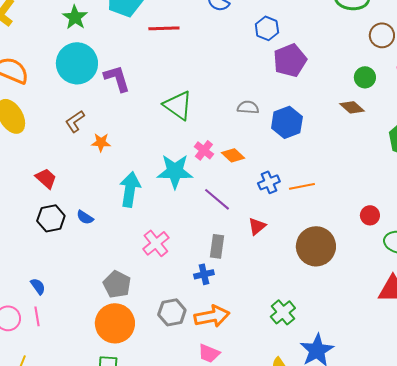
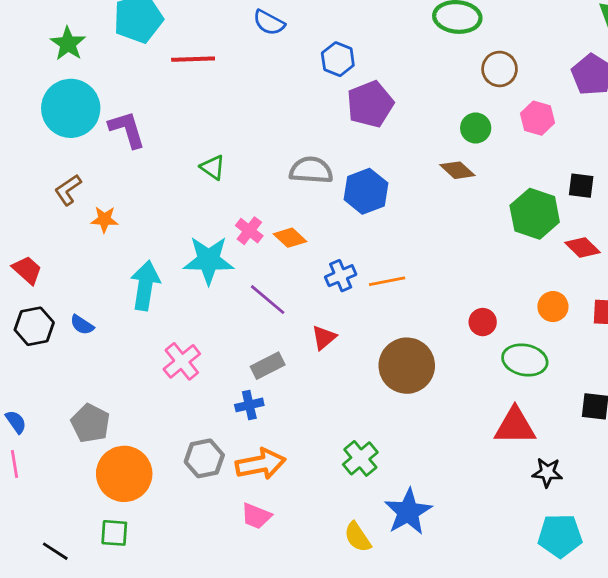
green triangle: (178, 105) -> (213, 167), size x0.6
gray semicircle: (248, 107) -> (311, 170), size x1.4
gray rectangle: (217, 246) -> (268, 366), turned 55
gray pentagon: (117, 284) -> (90, 423), moved

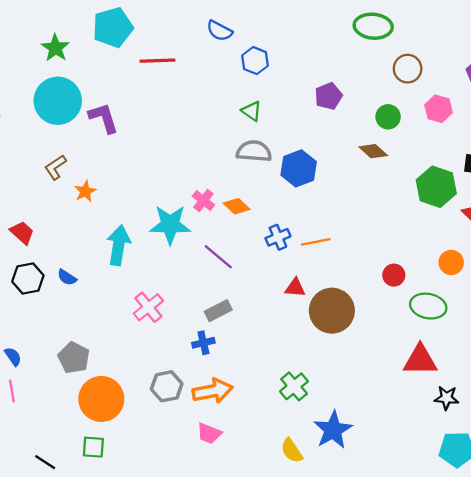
blue hexagon: (338, 59) -> (255, 61), moved
purple pentagon: (370, 104) -> (328, 96), moved, size x0.7
green triangle: (213, 167) -> (252, 111), moved
orange star: (104, 219) -> (85, 191), turned -30
red triangle: (324, 337) -> (295, 288), moved, turned 45

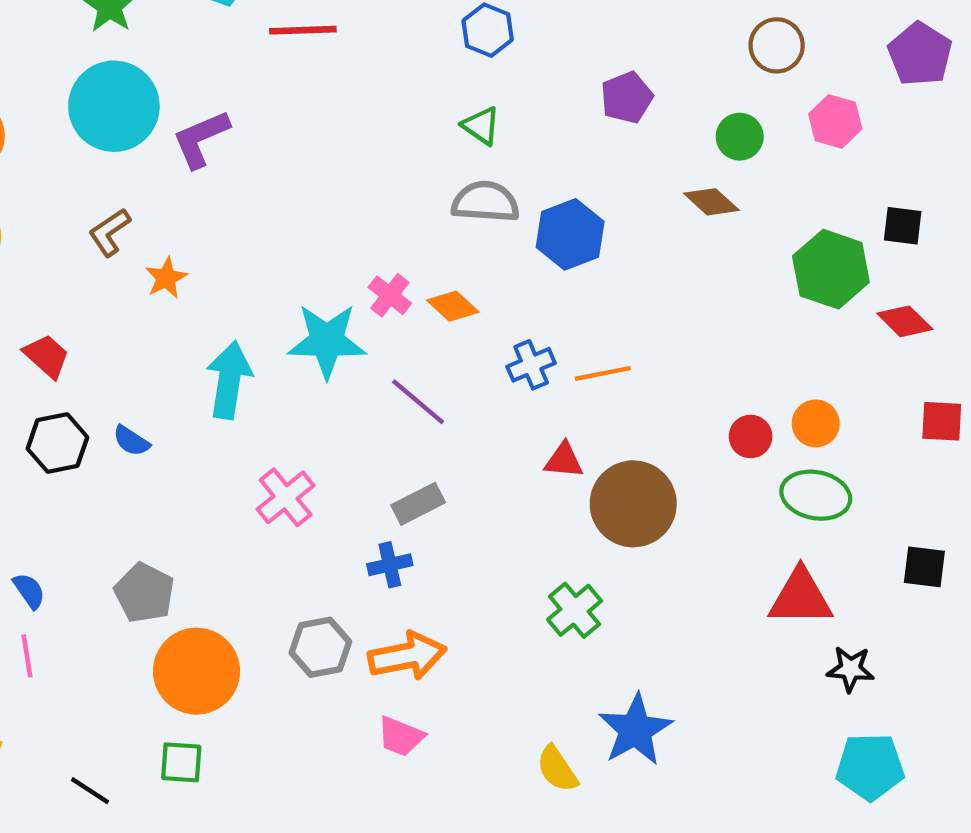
purple L-shape: (104, 118) -> (201, 139), turned -96
orange circle: (451, 262) -> (816, 423), moved
green cross: (294, 386) -> (575, 610), moved

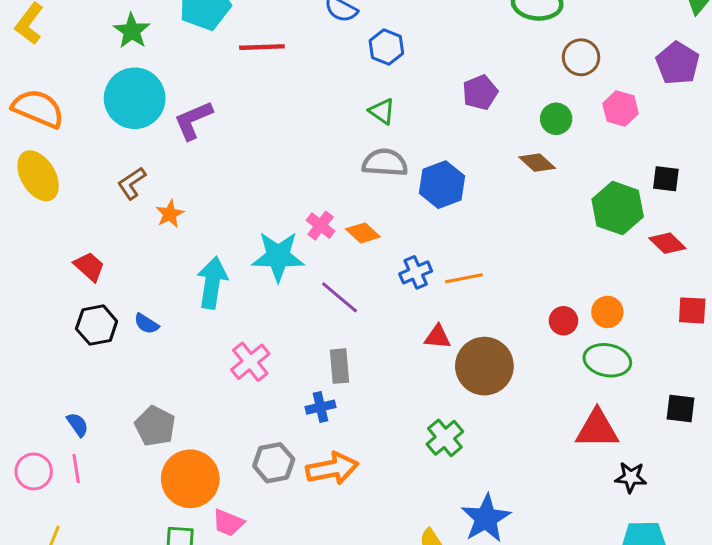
gray rectangle: (418, 504) -> (340, 366), turned -68
pink trapezoid: (401, 736) -> (228, 523), moved

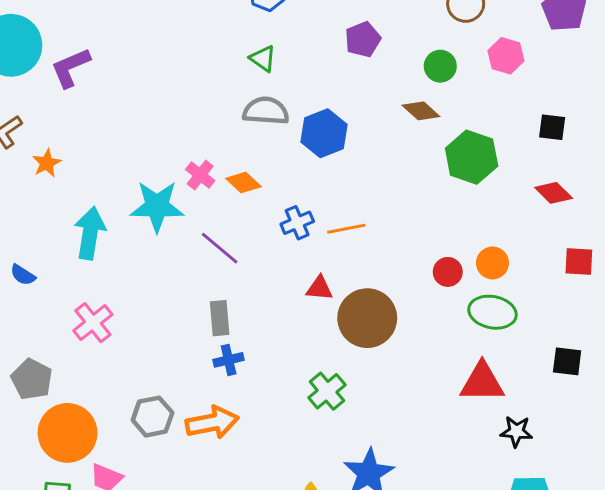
green hexagon: (618, 208) -> (472, 157), moved
pink cross: (250, 362) -> (93, 323), moved
blue cross: (321, 407) -> (229, 360), moved

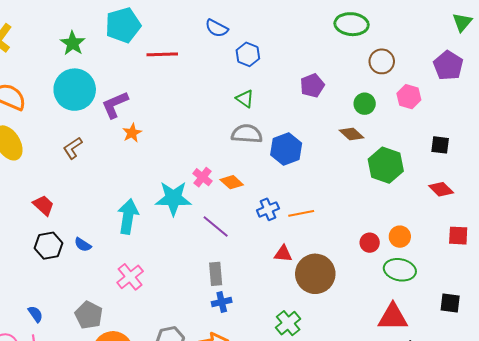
orange star: (47, 163) -> (132, 133), moved

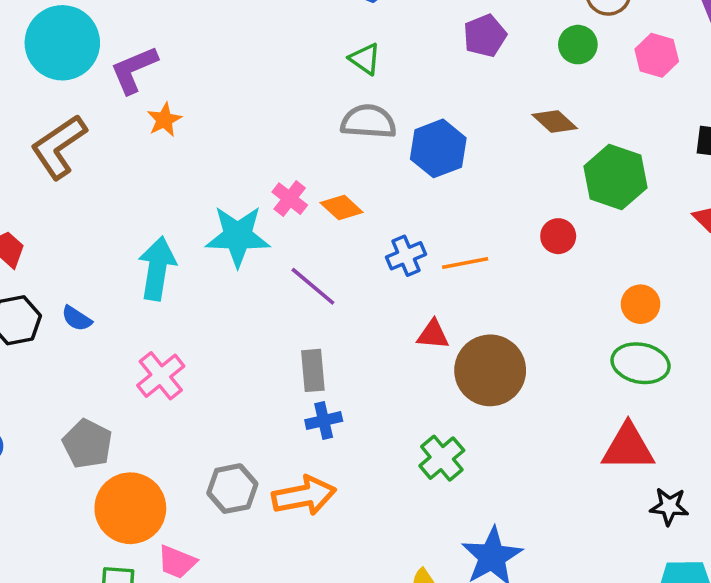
green circle: (365, 104) -> (578, 45), moved
brown L-shape: (73, 148) -> (59, 147), size x1.6
red circle: (370, 243) -> (558, 236), moved

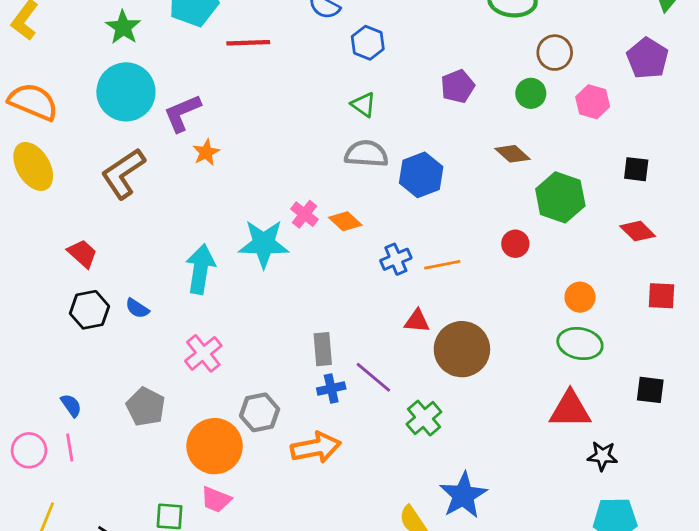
purple line: (313, 286) -> (373, 377), moved
gray hexagon: (232, 489) -> (260, 412), moved
orange circle: (130, 508) -> (215, 446), moved

